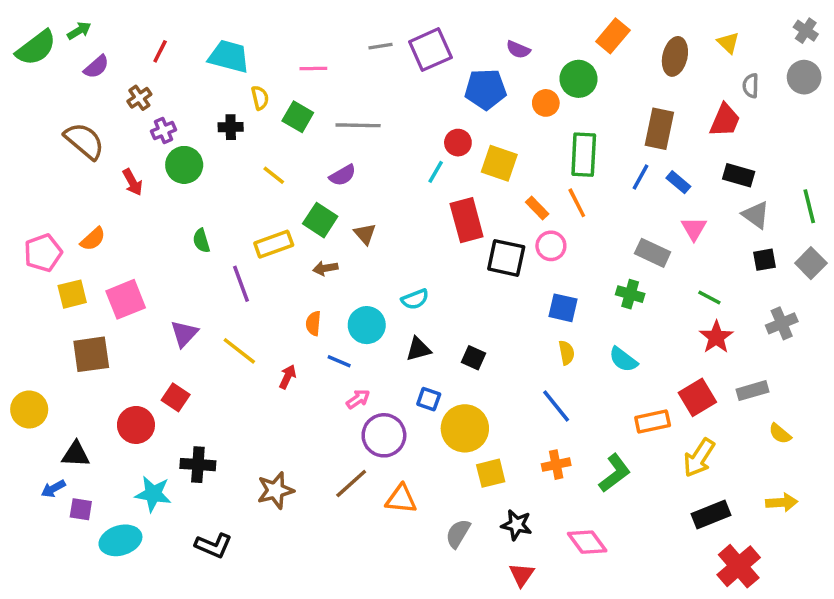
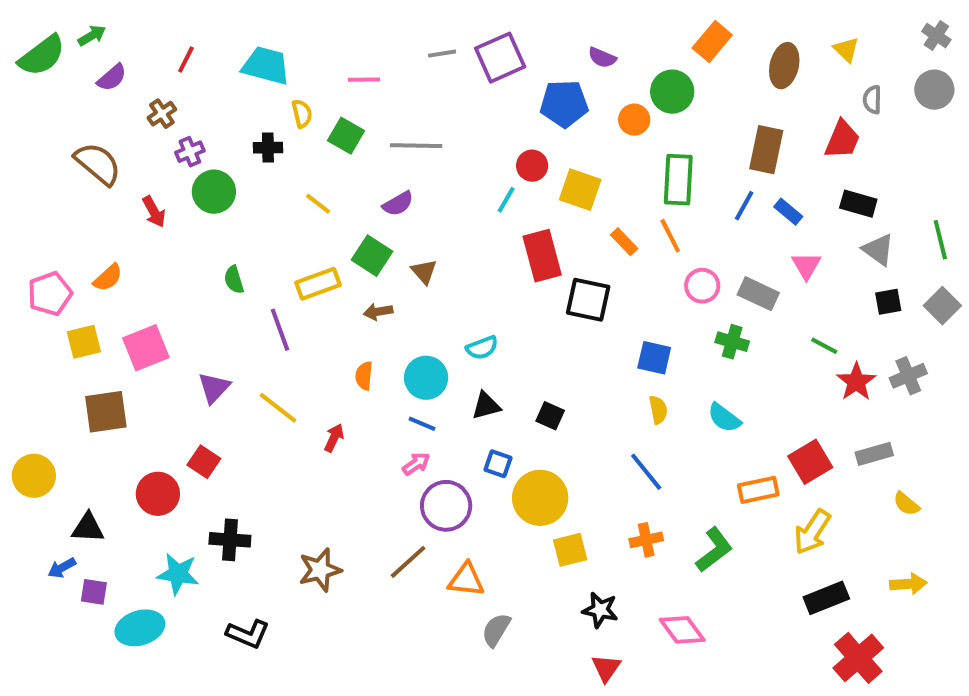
pink circle: (551, 246) -> (702, 286), moved
red star: (716, 337) -> (856, 382), moved
blue line: (339, 361) -> (422, 424), moved
gray semicircle: (458, 533) -> (496, 630), moved

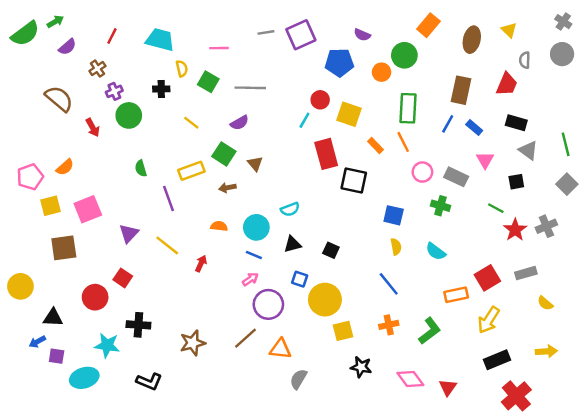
black square: (888, 302) -> (516, 182), moved
orange semicircle: (364, 376) -> (219, 226), turned 91
red triangle: (606, 668) -> (448, 387), moved

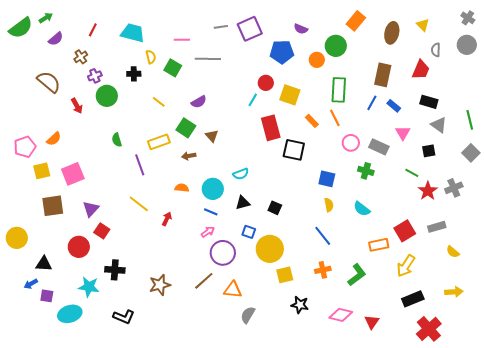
gray line: (250, 88) -> (208, 59), moved
purple triangle: (129, 233) -> (91, 209), moved
pink diamond: (410, 379) -> (341, 315), turned -40

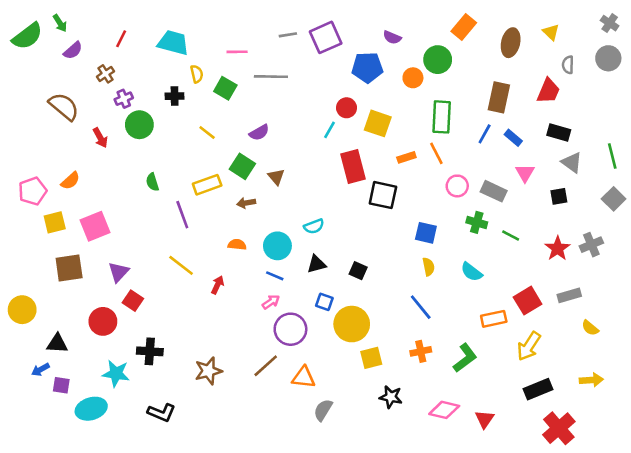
green arrow: (46, 18) -> (60, 23), turned 88
orange rectangle: (312, 121) -> (406, 157), turned -64
green line: (412, 173) -> (511, 235), moved

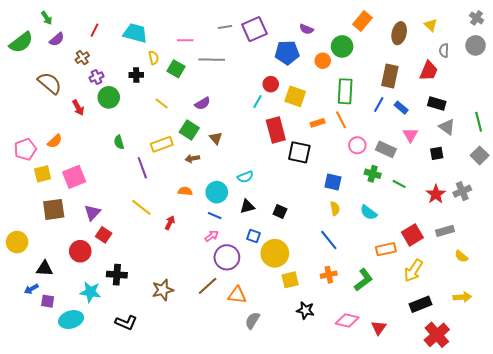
green semicircle: (27, 36) -> (21, 42), moved

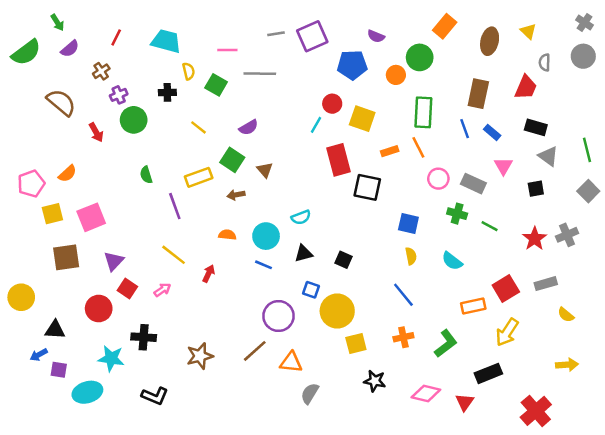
blue line: (379, 105) -> (465, 129), turned -49
pink arrow: (212, 236) -> (162, 290), moved
black rectangle: (421, 304) -> (488, 373), moved

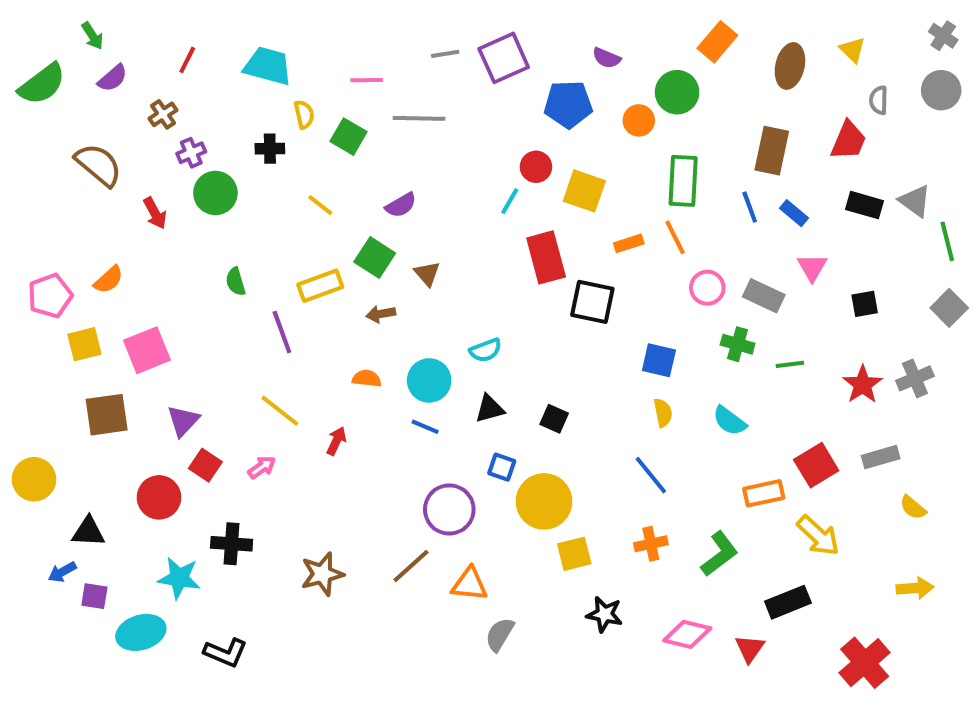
gray triangle: (548, 156) -> (915, 201), moved
green line: (490, 226) -> (790, 364), turned -35
yellow arrow: (507, 332) -> (818, 536), turned -80
black L-shape: (155, 396) -> (226, 653), moved

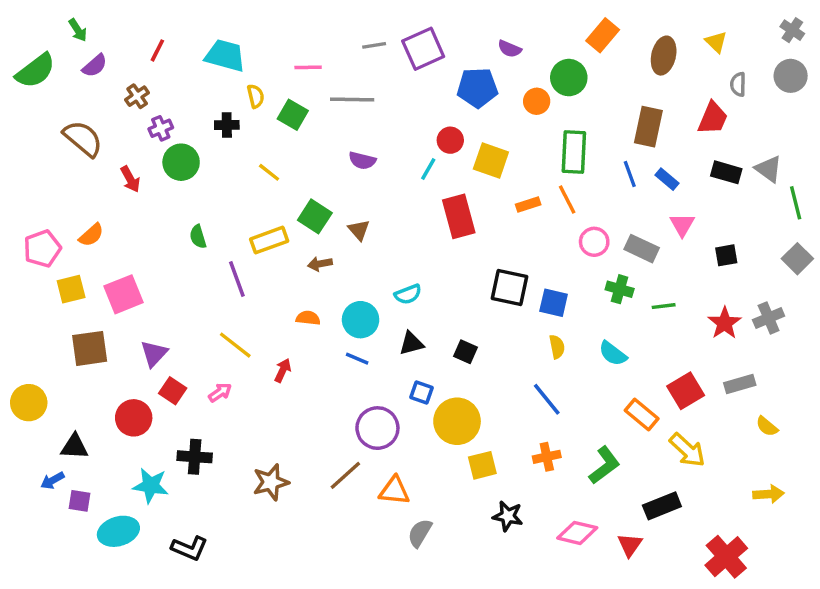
purple semicircle: (401, 205) -> (362, 161), moved, turned 44
black square: (592, 302) -> (510, 287), moved
orange rectangle: (764, 493) -> (642, 414), turned 52

